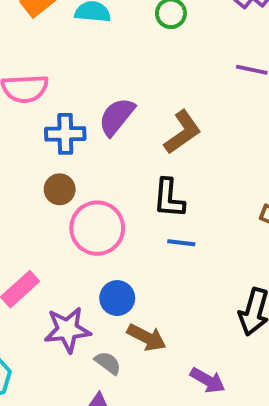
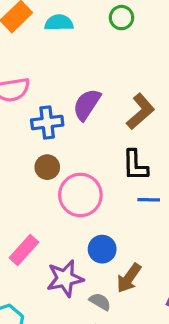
brown arrow: (147, 337) -> (129, 278), turned 104

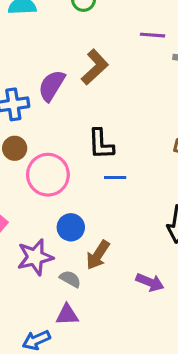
brown L-shape: (140, 111) -> (95, 67), moved

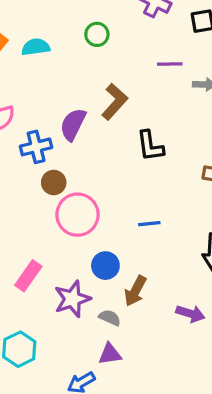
black L-shape: (101, 144) -> (150, 146), moved
brown circle: (15, 148) -> (54, 183), moved
blue line: (115, 178) -> (149, 224), moved

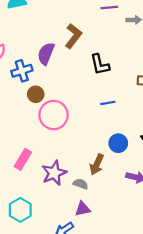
blue line: (149, 224) -> (108, 103), moved
blue circle: (105, 266) -> (118, 143), moved

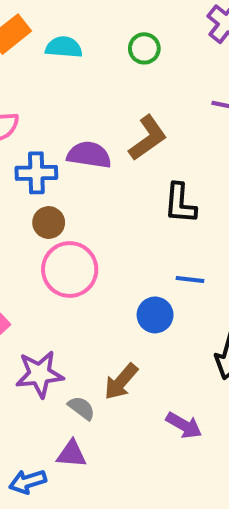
purple semicircle: (46, 54) -> (89, 155), turned 60
blue line: (108, 103) -> (190, 280), moved
blue circle: (118, 143) -> (155, 315), moved

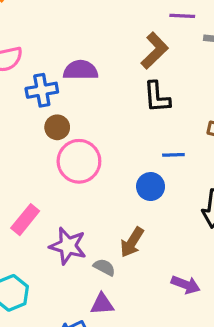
brown L-shape: (148, 138) -> (154, 51), moved
purple star: (40, 374) -> (68, 246), turned 30
purple arrow: (184, 425) -> (186, 285), moved

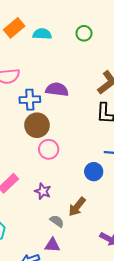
brown circle: (57, 127) -> (37, 125), size x1.5
pink circle: (79, 161) -> (49, 149), size x0.7
purple star: (68, 246) -> (43, 191), moved, size x0.7

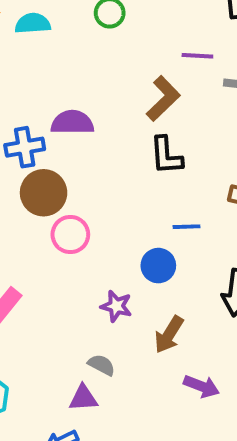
purple star: (43, 191) -> (116, 306), moved
brown arrow: (77, 207) -> (169, 335), moved
purple triangle: (52, 245) -> (83, 398), moved

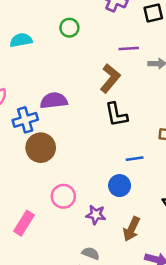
pink circle: (70, 235) -> (63, 196), moved

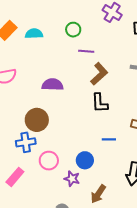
purple line: (129, 48) -> (86, 51), moved
blue cross: (25, 120) -> (26, 142), moved
blue circle: (120, 186) -> (85, 160), moved

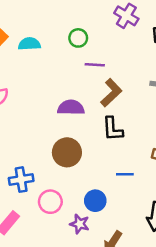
purple semicircle: (53, 85) -> (71, 108), moved
brown circle: (37, 120) -> (67, 152), moved

